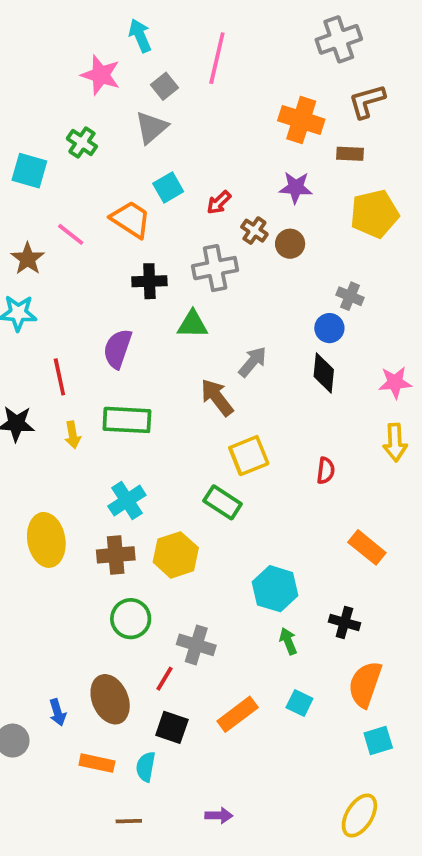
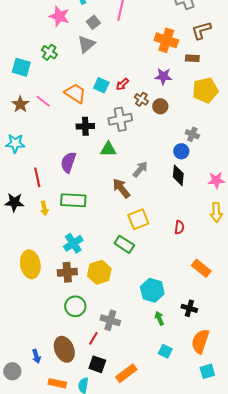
cyan square: (168, 187) -> (101, 85), moved, turned -35
brown star: (28, 259) -> (20, 104), moved
orange rectangle: (238, 714) -> (126, 373), moved

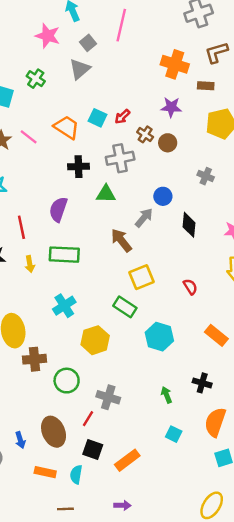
blue circle: (181, 151) -> (163, 196), moved
red semicircle: (179, 227) -> (190, 287), turned -40
brown cross: (67, 272) -> (35, 359), moved
cyan hexagon: (152, 290) -> (159, 337), moved

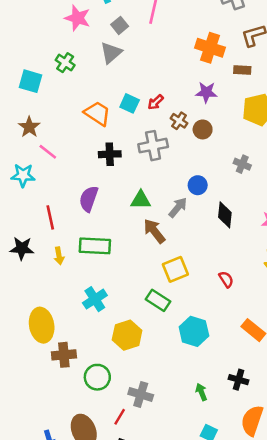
pink line: (29, 137) -> (48, 152), moved
green triangle: (106, 194) -> (141, 200), moved

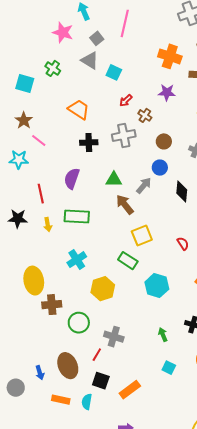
gray triangle: (111, 53) -> (90, 60), turned -48
cyan square: (130, 103) -> (114, 72), moved
brown circle: (203, 129) -> (164, 141), moved

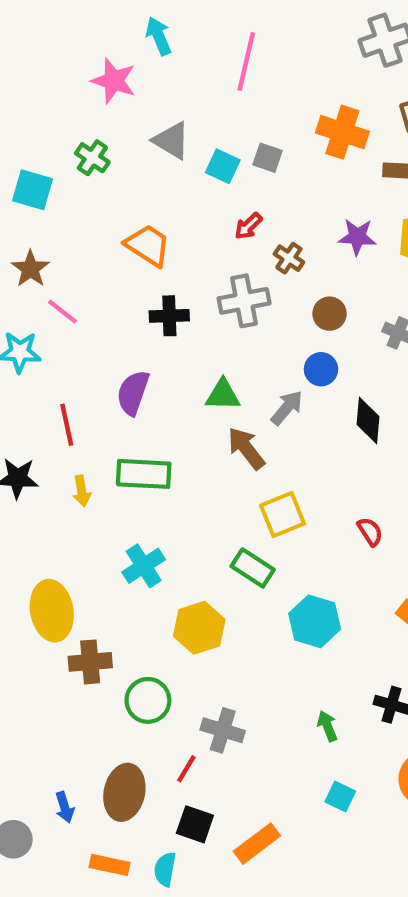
gray square: (97, 38) -> (268, 158), moved, turned -32
purple star: (167, 92) -> (357, 237), moved
brown ellipse: (68, 366) -> (124, 792), turned 35

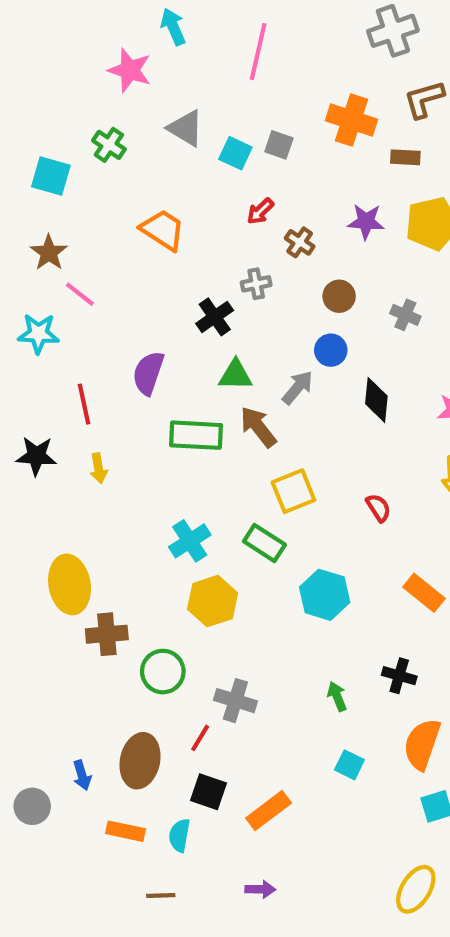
gray cross: (244, 301) -> (256, 284), size x0.6
black cross: (169, 316) -> (215, 317), moved, turned -33
green rectangle: (144, 474) -> (196, 435), moved
cyan cross: (144, 566) -> (190, 541), moved

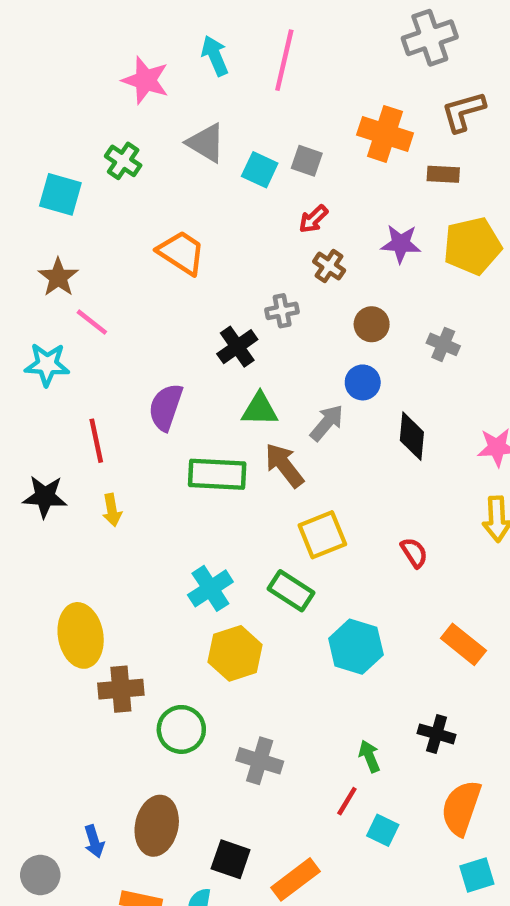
cyan arrow: (173, 27) -> (215, 56), moved
red arrow: (260, 211) -> (313, 219), moved
red line: (200, 738) -> (347, 801), moved

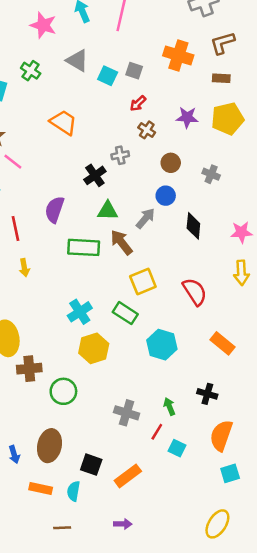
brown rectangle: (443, 174) -> (221, 78), moved
red semicircle: (414, 553) -> (195, 292), size x1.6
gray cross: (260, 761) -> (127, 413), moved

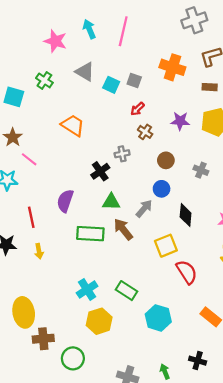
yellow square: (143, 281) -> (166, 246), moved

